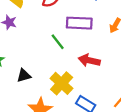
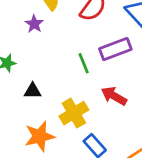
purple rectangle: (79, 23) -> (115, 49), turned -40

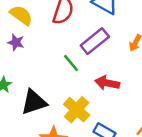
black triangle: (33, 91) -> (34, 102), size x1.6

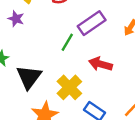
green line: (71, 63) -> (67, 42), turned 66
black triangle: (34, 102) -> (29, 77), turned -40

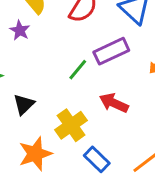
black triangle: (29, 77) -> (24, 104), size x0.7

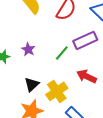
purple star: (20, 30) -> (28, 49), moved
black triangle: (24, 104) -> (32, 84), moved

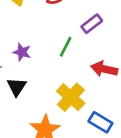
purple rectangle: (85, 40) -> (92, 24), size x0.7
black triangle: (32, 84) -> (17, 87), moved

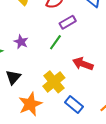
purple rectangle: (92, 24) -> (68, 22), moved
black triangle: (17, 87) -> (13, 77), moved

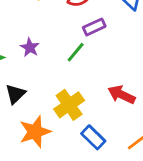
red arrow: (83, 64) -> (122, 95), moved

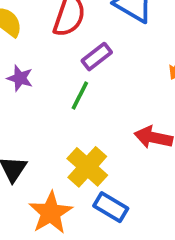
purple star: (30, 47) -> (20, 78), moved
blue rectangle: (93, 137) -> (111, 207), moved

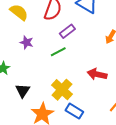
green line: (80, 95) -> (58, 52), turned 35

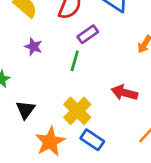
green line: (58, 52) -> (75, 61), turned -49

